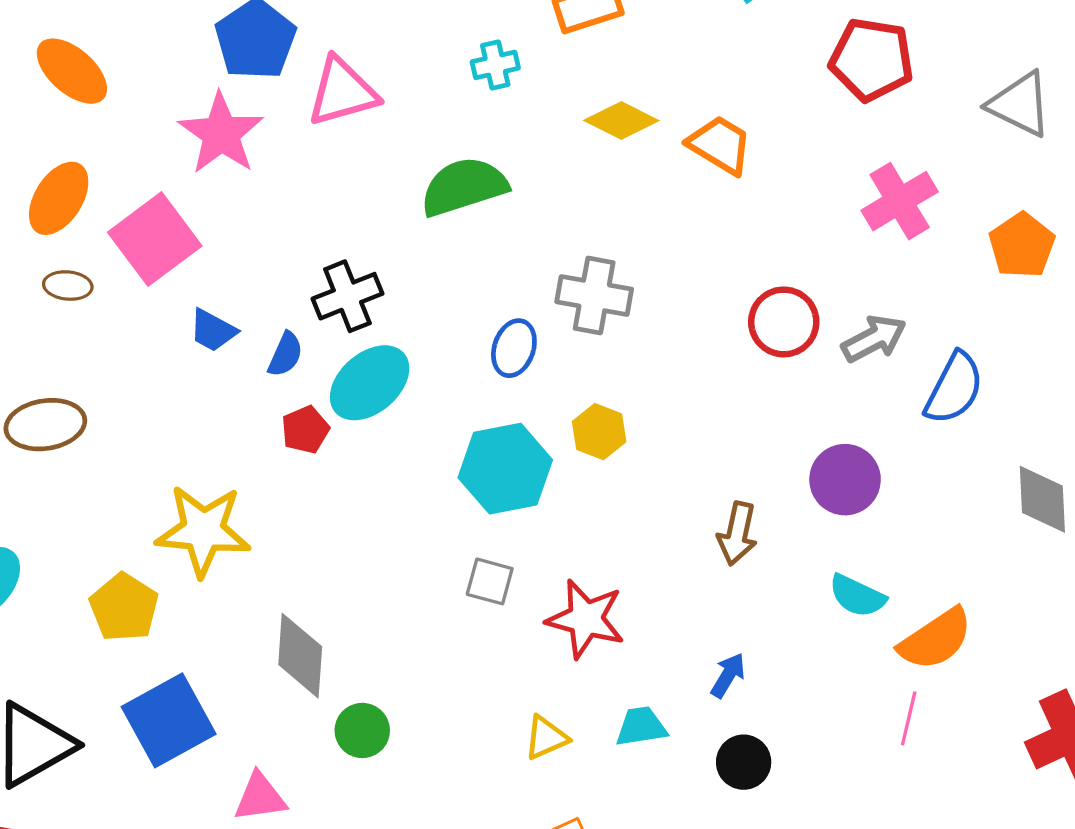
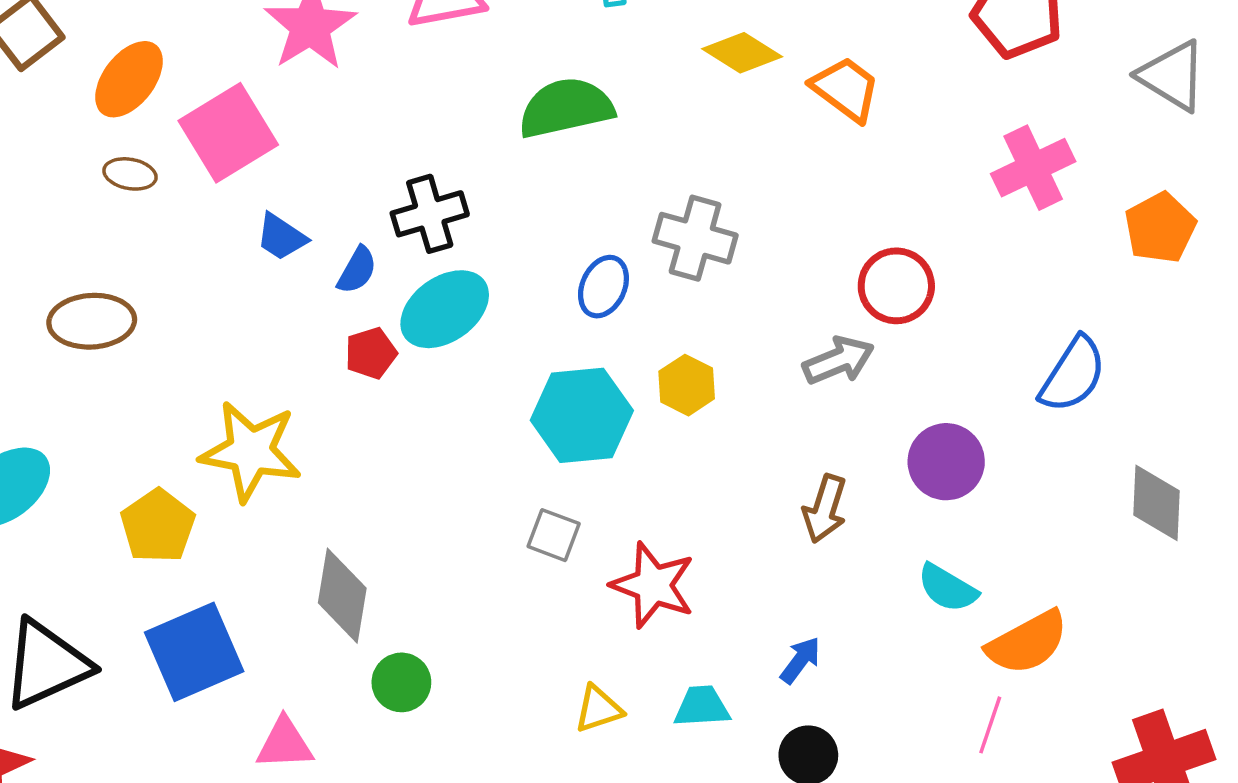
gray arrow: (874, 339) -> (839, 360), moved

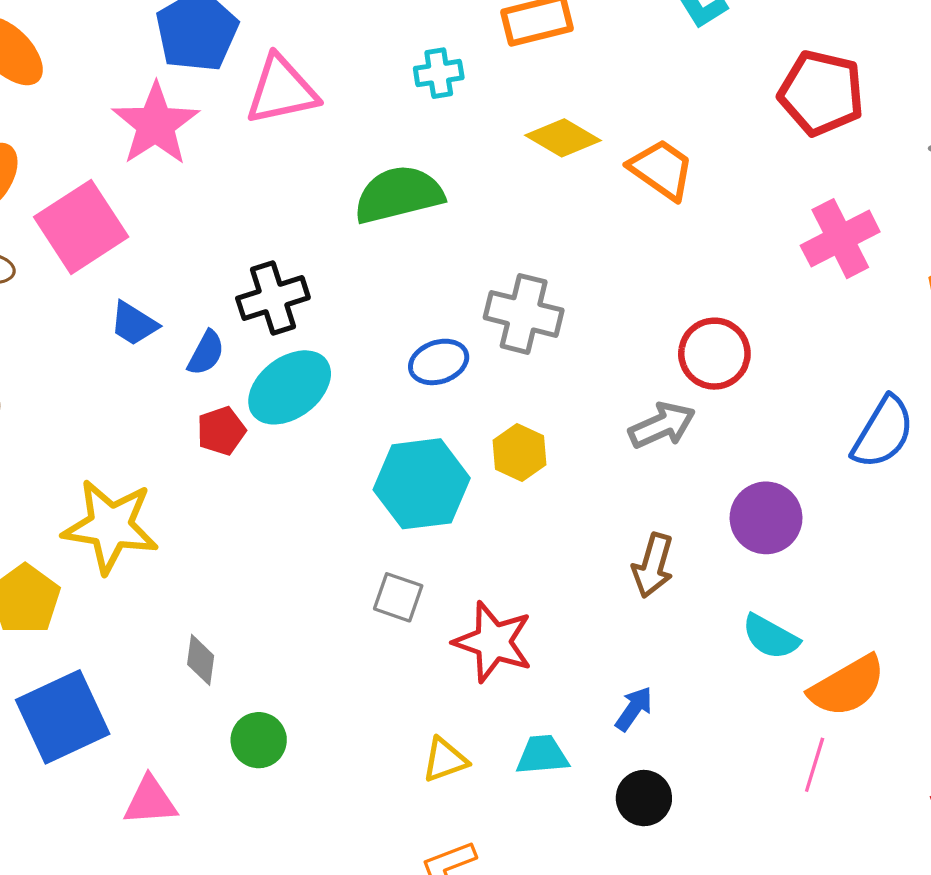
blue ellipse: (603, 287) -> (439, 362), turned 48
gray diamond: (342, 596) -> (201, 660), size x0.6

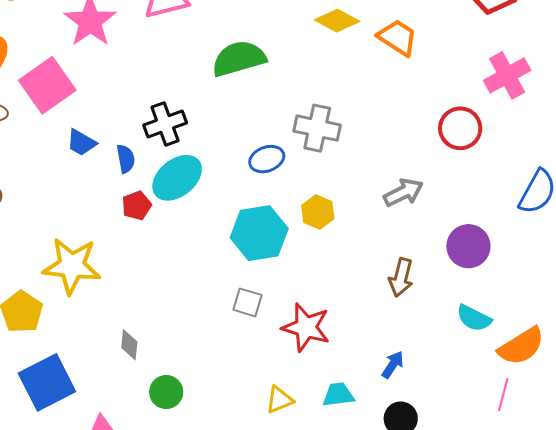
blue semicircle: (206, 353) -> (126, 159), turned -36
red circle: (714, 354) -> (460, 128), moved

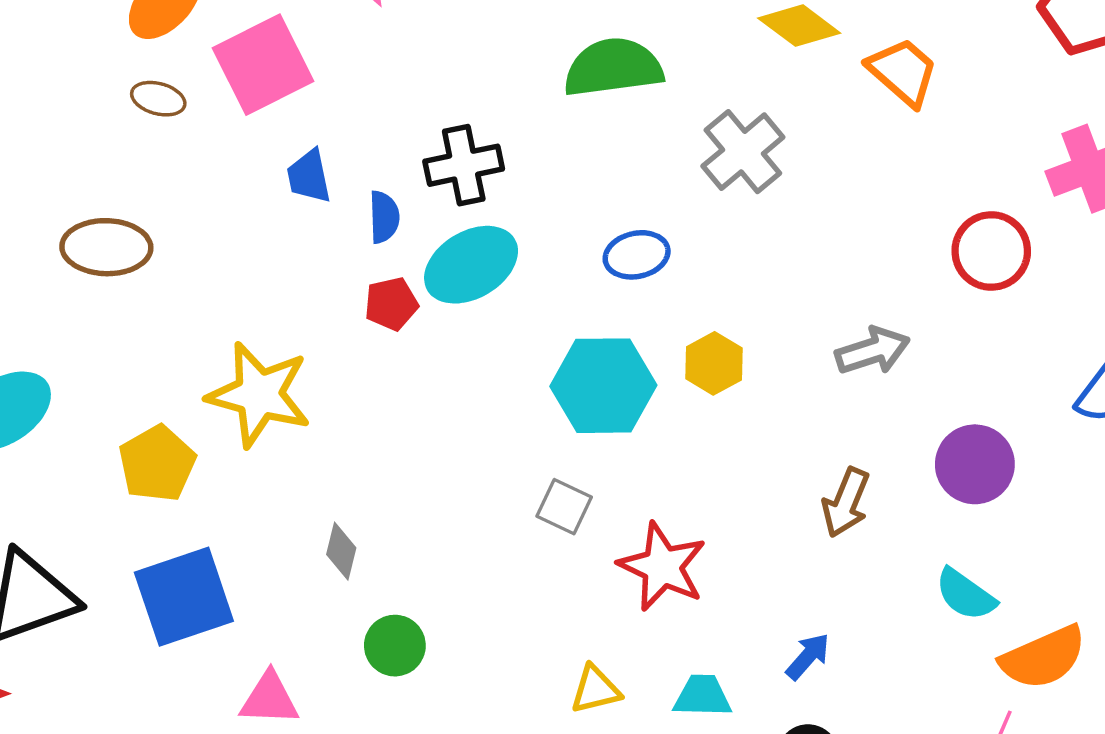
gray cross: (317, 128) -> (743, 152), moved, turned 30
blue trapezoid: (81, 143) -> (309, 176), turned 40

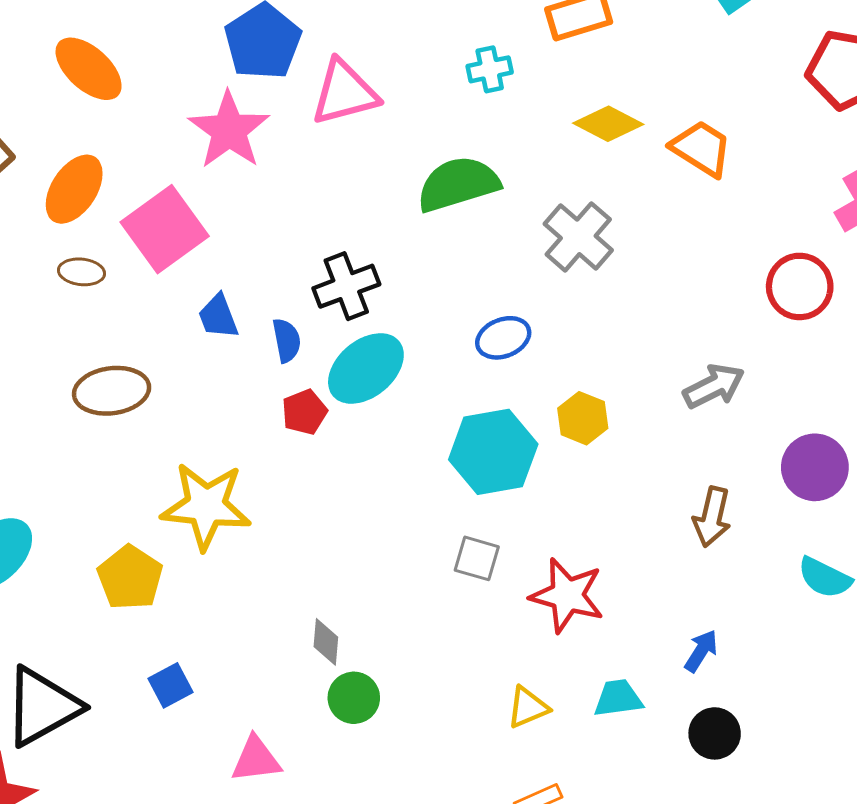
brown ellipse: (106, 247) -> (112, 391), moved
gray diamond: (341, 551) -> (326, 642), moved
blue square: (184, 597) -> (171, 685), size x0.5

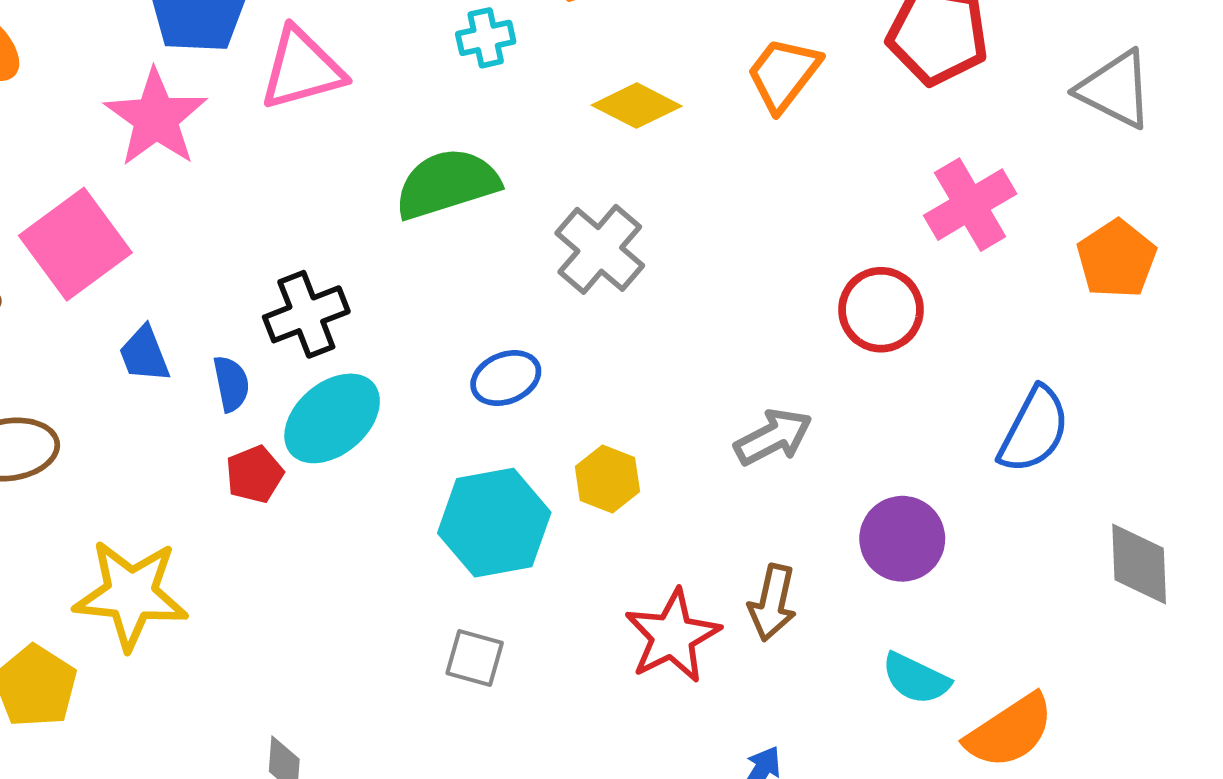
orange trapezoid: (701, 148) -> (783, 74), moved, turned -84
red star: (567, 595) -> (672, 636), moved, turned 30

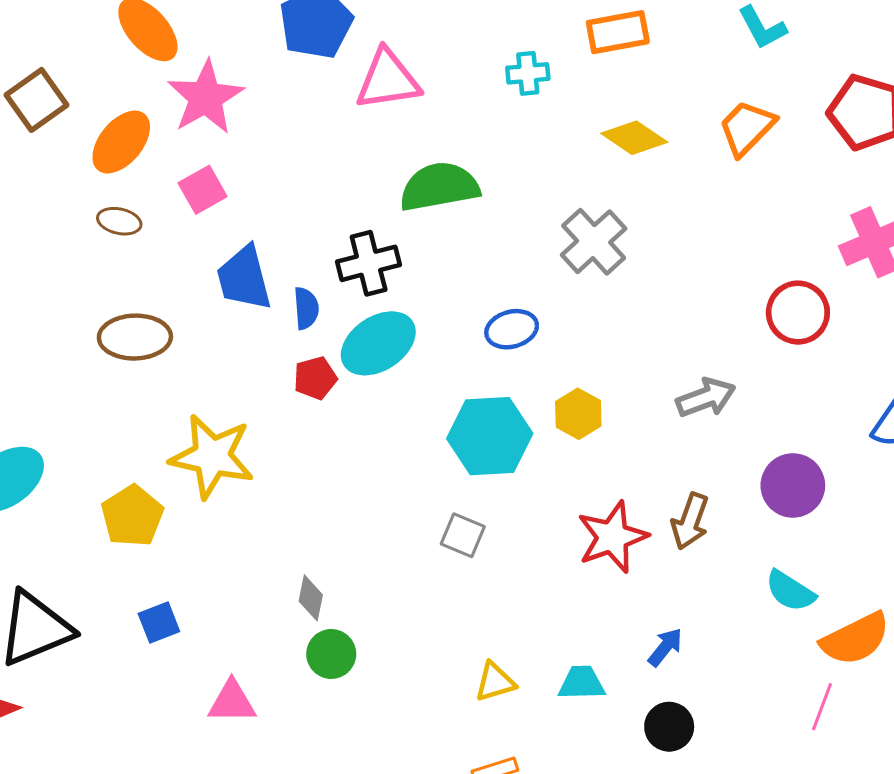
pink star: (156, 118) -> (206, 97), moved
green semicircle: (447, 184) -> (439, 187), moved
pink square: (75, 244) -> (203, 190), size x0.6
blue trapezoid: (144, 354) -> (244, 278), size x1.5

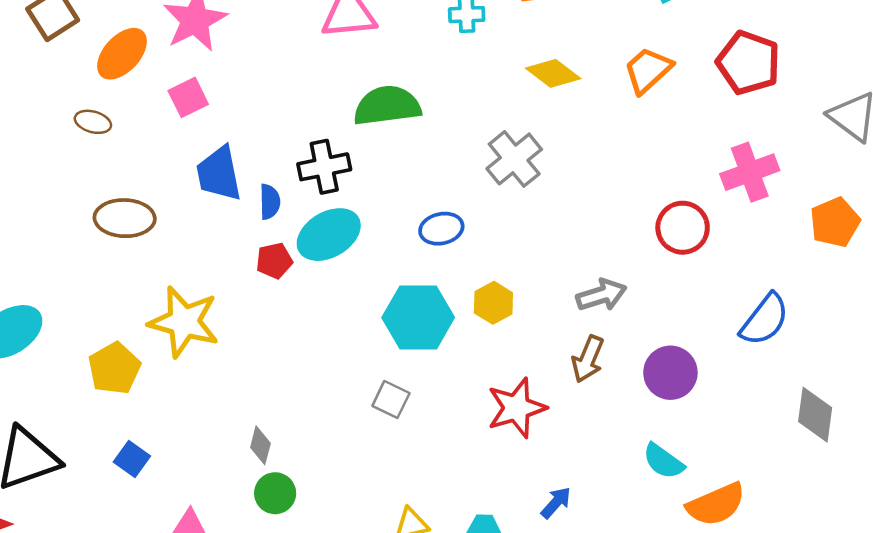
brown ellipse: (119, 221) -> (93, 122), moved
brown arrow: (690, 521) -> (588, 359), moved
blue square: (159, 622) -> (132, 459), turned -36

